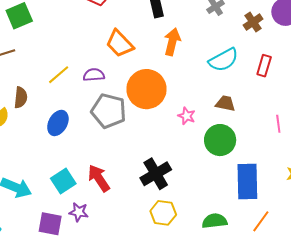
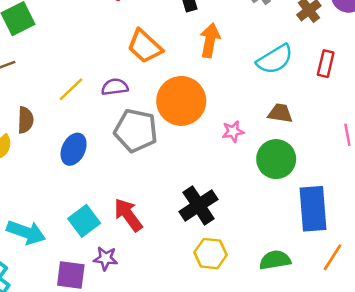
pink star: (187, 116) -> (233, 132), turned -30

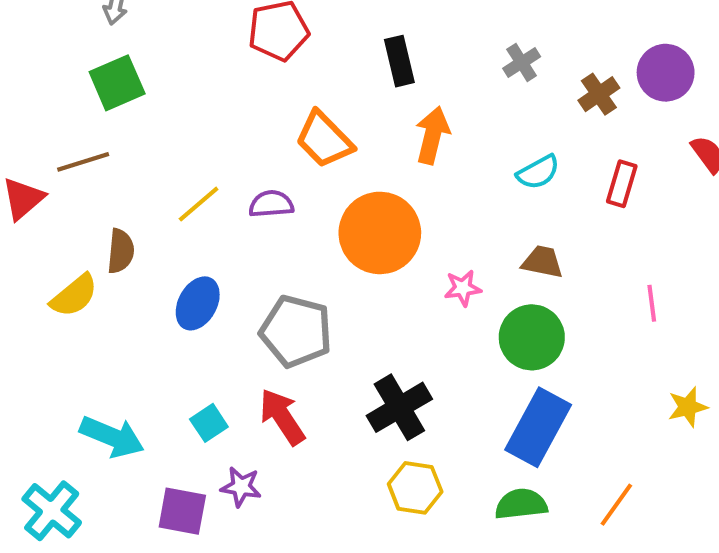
cyan semicircle: (275, 59) -> (538, 172), size x0.7
gray pentagon: (136, 131) -> (296, 331), moved
blue rectangle: (313, 209) -> (538, 427), moved, turned 30
cyan square: (84, 221) -> (209, 423), size x0.7

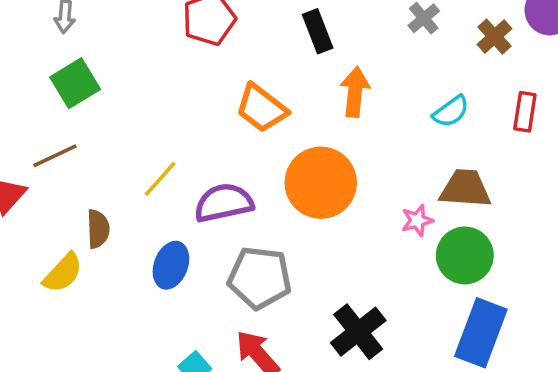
purple semicircle: (271, 204) -> (224, 203), moved, size x1.5
brown trapezoid: (542, 262) -> (465, 189), size x1.4
pink star: (463, 288) -> (417, 220), moved

